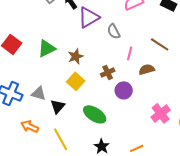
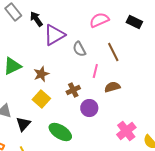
brown line: (160, 44) -> (113, 52), moved, turned 30

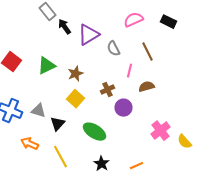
black arrow: (36, 19) -> (64, 27), moved

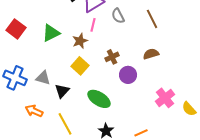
pink line: (129, 71) -> (93, 25), moved

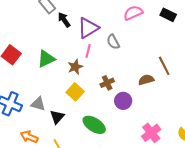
brown line: (152, 19) -> (164, 66), moved
pink cross: (165, 98) -> (151, 133), moved

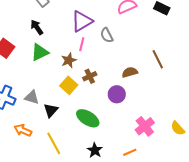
black arrow: (64, 20) -> (37, 27), moved
brown semicircle: (146, 80) -> (130, 72), moved
brown cross: (107, 83) -> (90, 76), moved

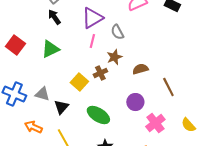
black arrow: (37, 27) -> (54, 17), moved
brown line: (158, 59) -> (168, 87), moved
brown star: (69, 60) -> (114, 57), moved
purple circle: (117, 94) -> (135, 102), moved

